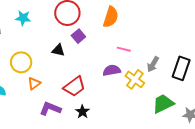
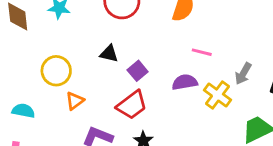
purple square: (78, 36) -> (138, 71), moved

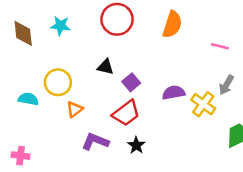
pink line: (202, 52) -> (220, 46), moved
cyan semicircle: (23, 111) -> (28, 99), moved

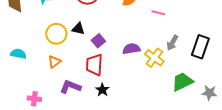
pink line: (220, 46) -> (158, 13), moved
yellow circle: (58, 82) -> (56, 34), moved
red trapezoid: (126, 113) -> (94, 65), turned 130
pink cross: (21, 156) -> (34, 99), moved

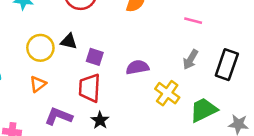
pink line: (158, 13) -> (193, 21), moved
purple square: (98, 41) -> (95, 57), turned -32
yellow cross: (154, 58) -> (167, 93), moved

